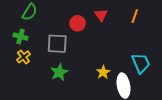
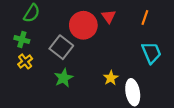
red circle: (78, 23) -> (83, 25), size x1.6
gray square: (57, 44) -> (61, 47), turned 35
cyan trapezoid: (141, 63) -> (151, 53), moved

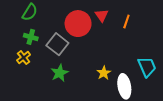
orange line: (145, 18) -> (126, 22), moved
green cross: (22, 40) -> (31, 37), moved
cyan trapezoid: (151, 53) -> (147, 67), moved

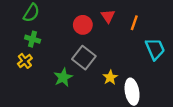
red circle: (78, 24) -> (83, 25), size x0.7
gray square: (57, 44) -> (84, 58), moved
cyan trapezoid: (147, 67) -> (155, 49), moved

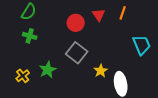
orange line: (134, 23) -> (123, 13), moved
yellow cross: (25, 61) -> (23, 76), moved
green star: (63, 77) -> (48, 70), moved

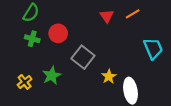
orange line: (123, 13) -> (133, 14), turned 40
red circle: (76, 23) -> (58, 33), moved

